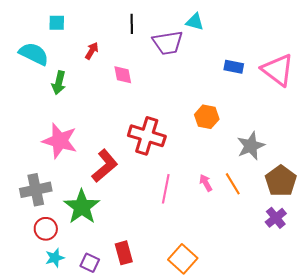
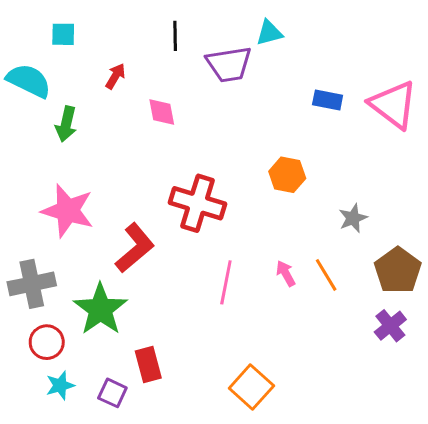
cyan triangle: (195, 22) -> (269, 33), turned -30
gray star: (251, 146) -> (353, 218), size x0.7
red rectangle: (124, 253) -> (148, 365), moved

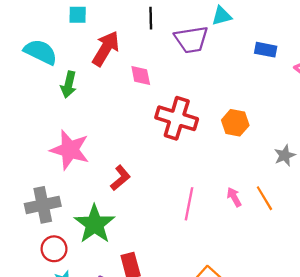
cyan square: (63, 34) -> (78, 15), moved
red arrow: (115, 76) -> (106, 49), size x1.8
blue rectangle: (328, 100) -> (266, 50), moved
red cross: (198, 203) -> (177, 118), moved
red L-shape: (135, 248) -> (120, 178), size x0.7

